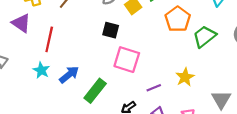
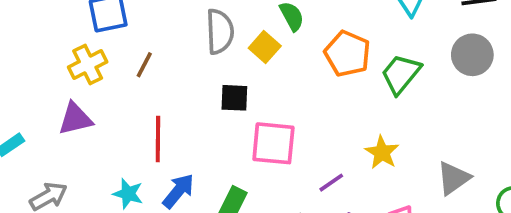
purple triangle: (21, 23) -> (75, 119), turned -36
red line: (49, 39) -> (158, 139), moved
gray triangle: (221, 100) -> (453, 178), turned 36

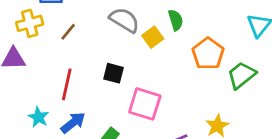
gray semicircle: (220, 31) -> (124, 20), turned -68
black square: (234, 98) -> (113, 73), moved

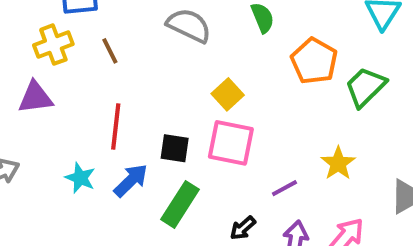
brown line: (68, 32) -> (110, 51), turned -60
yellow square: (153, 37) -> (228, 94), moved
black square: (113, 73) -> (175, 148), moved

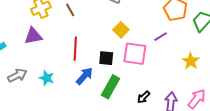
yellow square: (228, 94) -> (121, 30), moved
cyan star: (80, 178) -> (47, 78), moved
purple line: (284, 188) -> (161, 37), moved

